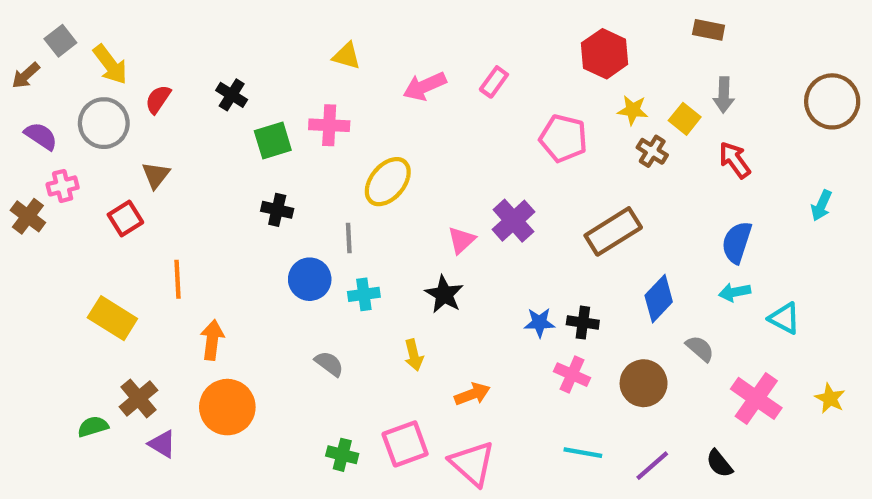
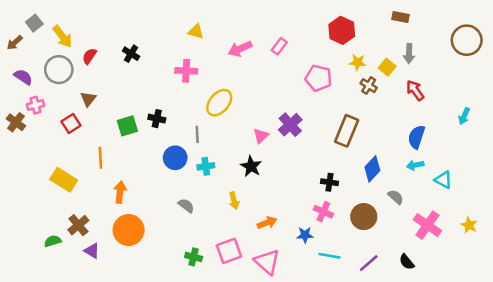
brown circle: (832, 101) -> (467, 40), moved
green square: (273, 140) -> (127, 126), moved
brown rectangle: (613, 231) -> (347, 131), turned -36
blue star: (539, 323) -> (305, 235), moved

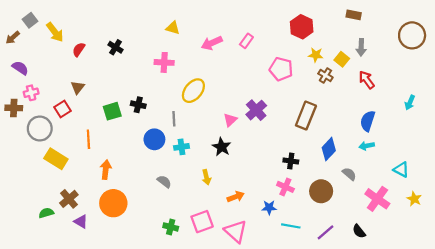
gray circle: (59, 70) -> (40, 128), moved
brown cross: (16, 122) -> (14, 108), turned -35
cyan triangle: (443, 180) -> (401, 170), moved

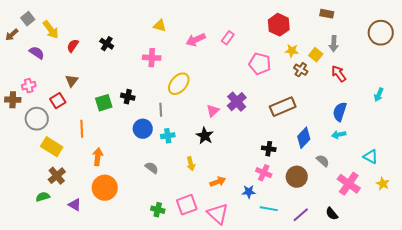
purple semicircle: (20, 68) -> (37, 53), moved
brown rectangle: (306, 116) -> (283, 107), turned 45
brown cross: (69, 199) -> (57, 176), moved

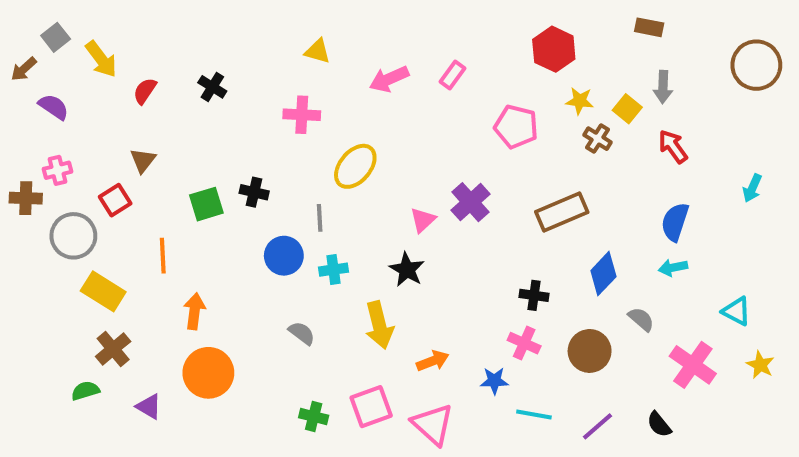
purple semicircle: (37, 53) -> (54, 107), moved
yellow arrow: (191, 164) -> (379, 325), size x1.6

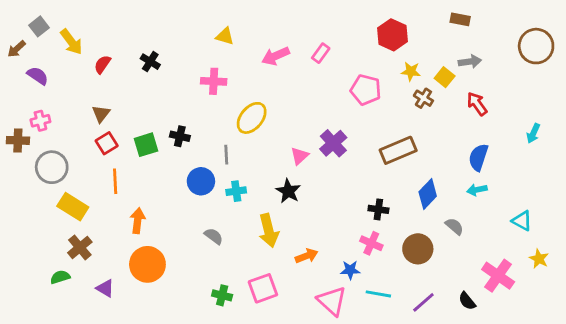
gray arrow: (663, 87) -> (470, 62), turned -100
red square: (115, 200) -> (107, 143), moved
pink cross: (693, 365) -> (498, 276), moved
pink triangle: (433, 424) -> (332, 301), moved

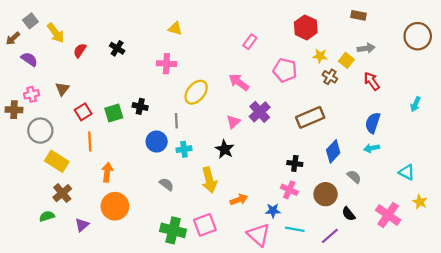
pink arrow: (276, 56) -> (239, 82), moved, turned 60
brown triangle: (101, 114) -> (62, 89), moved
purple triangle: (105, 288) -> (82, 225), turned 48
green cross: (222, 295) -> (173, 230), size x1.6
black semicircle: (467, 301) -> (349, 214), moved

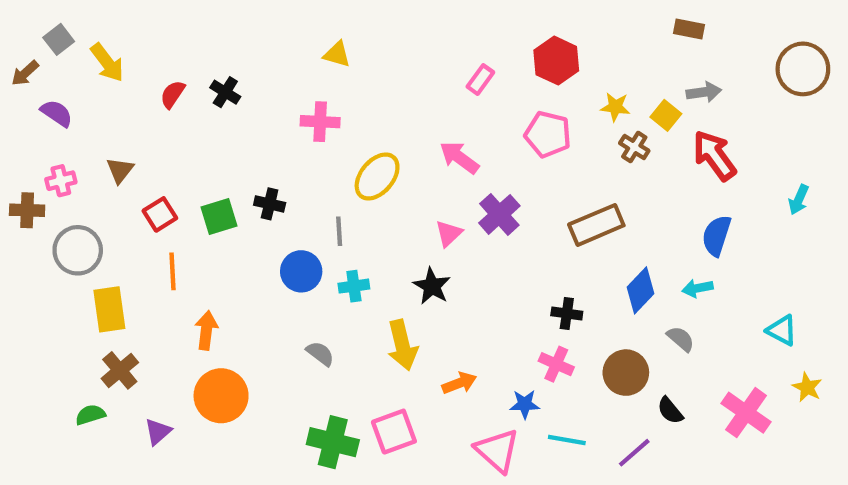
red hexagon: (306, 27) -> (556, 61), moved
red semicircle: (80, 50) -> (173, 94), moved
red arrow: (372, 81) -> (714, 155), size x1.4
cyan arrow: (372, 148) -> (698, 288), moved
yellow rectangle: (57, 161) -> (109, 309), turned 50

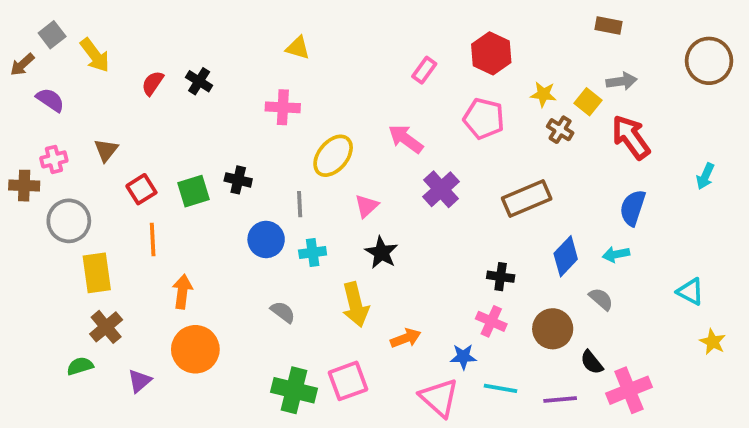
pink triangle: (449, 233) -> (367, 206), moved
pink cross: (746, 413) -> (629, 390), moved, turned 33
purple line: (634, 453) -> (560, 400), turned 36

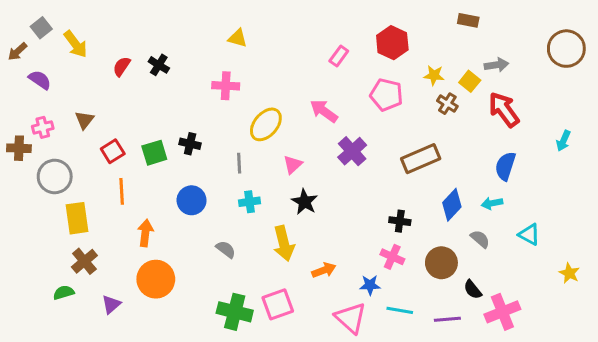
brown rectangle: (609, 25) -> (468, 20), moved
blue circle: (266, 239) -> (192, 200), moved
cyan triangle: (690, 292) -> (529, 235), moved

